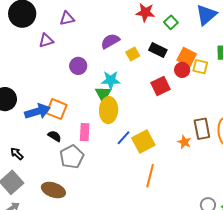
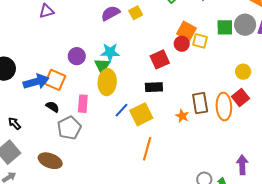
black rectangle: (158, 50) -> (154, 87), moved, turned -30
yellow square: (133, 54) -> (136, 13), moved
purple circle: (78, 66) -> (77, 56), moved

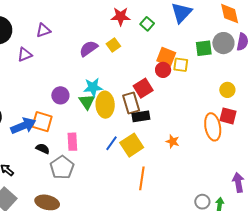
yellow ellipse: (107, 82) -> (105, 105), moved
red square: (240, 98) -> (228, 116), turned -30
brown rectangle: (200, 103) -> (131, 103), moved

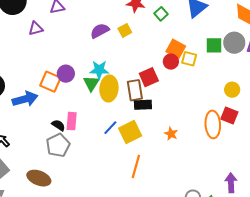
orange square: (42, 122) -> (50, 82), moved
black semicircle: (43, 149) -> (58, 125), moved

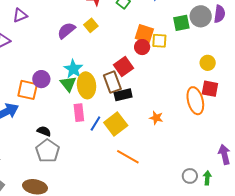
cyan star: (99, 70) -> (73, 69), turned -30
pink rectangle: (72, 121) -> (79, 113), moved
orange line: (136, 166) -> (128, 157), turned -65

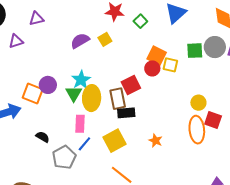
yellow circle: (208, 63) -> (198, 103), moved
blue line: (95, 124) -> (84, 144), moved
gray pentagon: (48, 151) -> (64, 157), moved

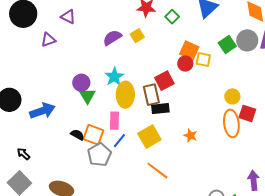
purple triangle: (36, 19) -> (68, 17), turned 42
green square: (195, 51) -> (227, 44), turned -30
orange square: (33, 94) -> (93, 135), moved
green triangle: (74, 94) -> (87, 96), moved

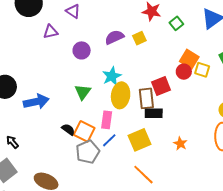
purple circle: (81, 83) -> (82, 50), moved

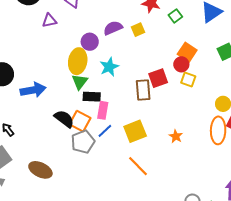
purple circle: (82, 50) -> (90, 42), moved
yellow square: (202, 70) -> (188, 80), moved
yellow ellipse: (121, 95) -> (78, 61), moved
black rectangle: (154, 113) -> (92, 97), moved
black semicircle: (68, 129) -> (64, 119), size x1.5

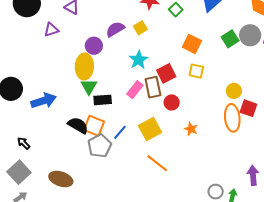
red circle: (181, 64) -> (172, 102), moved
cyan star: (109, 67) -> (139, 60), moved
pink rectangle: (103, 110) -> (135, 90), moved, turned 36

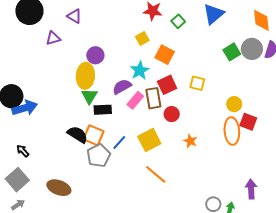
purple semicircle: (115, 29) -> (122, 87), moved
orange square: (192, 44) -> (165, 55), moved
blue arrow: (44, 101) -> (25, 108), moved

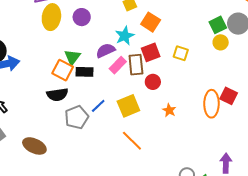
yellow ellipse: (85, 76) -> (51, 17), moved
yellow circle: (234, 104) -> (221, 42), moved
black semicircle: (78, 134) -> (57, 95), turned 135
orange square: (94, 135) -> (63, 70), moved

